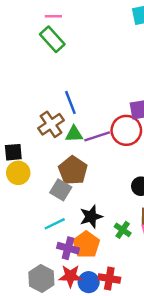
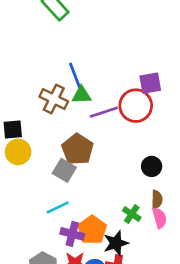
brown cross: (51, 124) -> (54, 99), turned -30
green triangle: (74, 134) -> (82, 95), moved
black star: (91, 217) -> (116, 243), moved

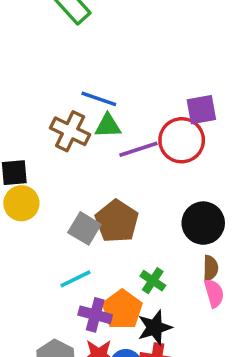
blue line: (75, 75) -> (99, 99), turned -50
brown pentagon: (78, 149) -> (117, 221), moved
black circle: (152, 166) -> (203, 223), size x1.5
green cross: (132, 214) -> (153, 281), moved

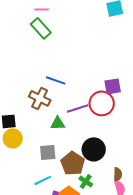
green triangle: (108, 126) -> (58, 123), moved
brown pentagon: (117, 221) -> (73, 163), moved
black circle: (203, 223) -> (94, 149), moved
gray square: (84, 228) -> (48, 152), turned -36

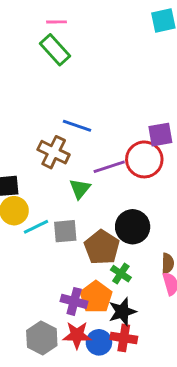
green triangle: (58, 123) -> (80, 189), turned -49
cyan line: (43, 180) -> (36, 227), moved

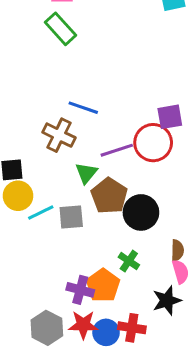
brown pentagon: (102, 247) -> (109, 196), moved
black star: (122, 312) -> (167, 300), moved

